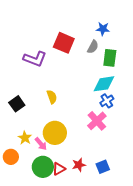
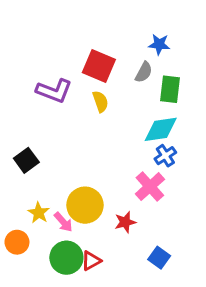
yellow semicircle: (52, 97) -> (100, 102), moved
red star: (79, 165) -> (125, 222), moved
blue square: (103, 167) -> (159, 258), turned -32

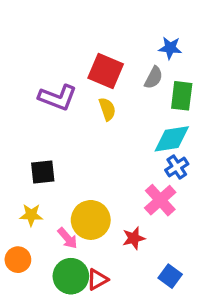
black square: (26, 160) -> (43, 172), moved, turned 30
yellow star: (39, 213) -> (31, 215), moved, turned -30

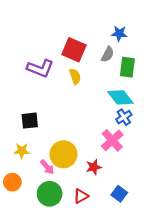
cyan diamond: (172, 139) -> (120, 97), turned 60
red triangle: (97, 279) -> (81, 196), moved

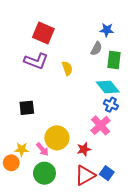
red square: (74, 50) -> (43, 33), moved
blue cross: (124, 117) -> (111, 105), turned -32
yellow star: (22, 151) -> (22, 149), moved
red triangle: (81, 196) -> (85, 175), moved, size x1.5

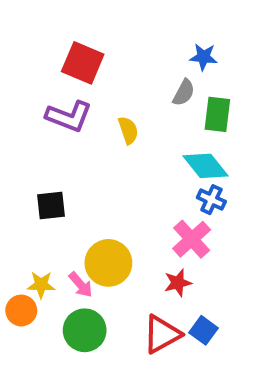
red star: (84, 149) -> (178, 283), moved

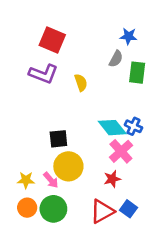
cyan diamond: (205, 166) -> (112, 128), moved
black square: (51, 205) -> (58, 139), moved
orange circle: (21, 310) -> (27, 208), moved

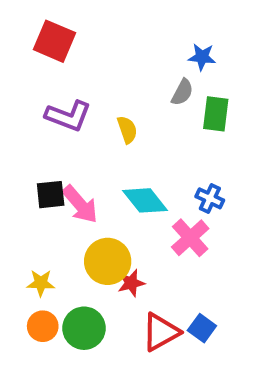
red square: (52, 40) -> (55, 41), moved
cyan diamond: (112, 128) -> (145, 200), moved
black square: (58, 139) -> (51, 195), moved
red star: (112, 179) -> (131, 283), moved
pink arrow: (51, 180) -> (80, 204), moved, size x1.5

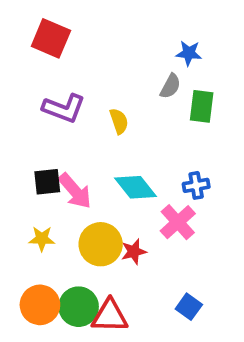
blue cross: (210, 198) -> (196, 185), turned -35
yellow star: (41, 283) -> (42, 239), moved
red star: (131, 283) -> (134, 252), moved
orange circle: (43, 326) -> (40, 305), size x1.4
red triangle: (161, 332) -> (110, 316), moved, turned 30

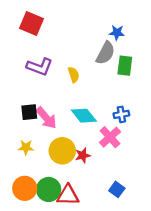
gray semicircle: (170, 86) -> (105, 53), size x1.5

